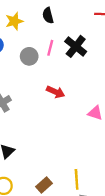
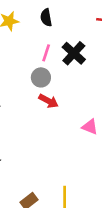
gray circle: (29, 56) -> (41, 77), moved

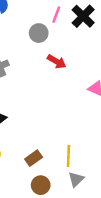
gray circle: (41, 77) -> (39, 33), moved

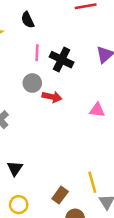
black cross: (83, 16) -> (61, 60), moved
gray circle: (39, 33) -> (32, 83), moved

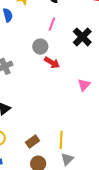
black cross: (61, 60) -> (82, 37), moved
pink triangle: (97, 110) -> (84, 85), turned 48

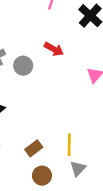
gray circle: (40, 47) -> (23, 66), moved

